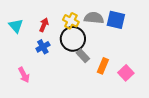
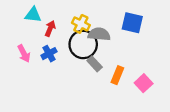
gray semicircle: (94, 18) -> (99, 34), moved
cyan triangle: (16, 26) -> (33, 15), moved, turned -42
pink arrow: (24, 75) -> (24, 54), moved

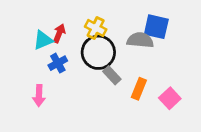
cyan triangle: (33, 15) -> (43, 40), moved, turned -30
gray semicircle: (99, 34) -> (140, 40), moved
pink arrow: (24, 54) -> (39, 95), moved, turned 30

